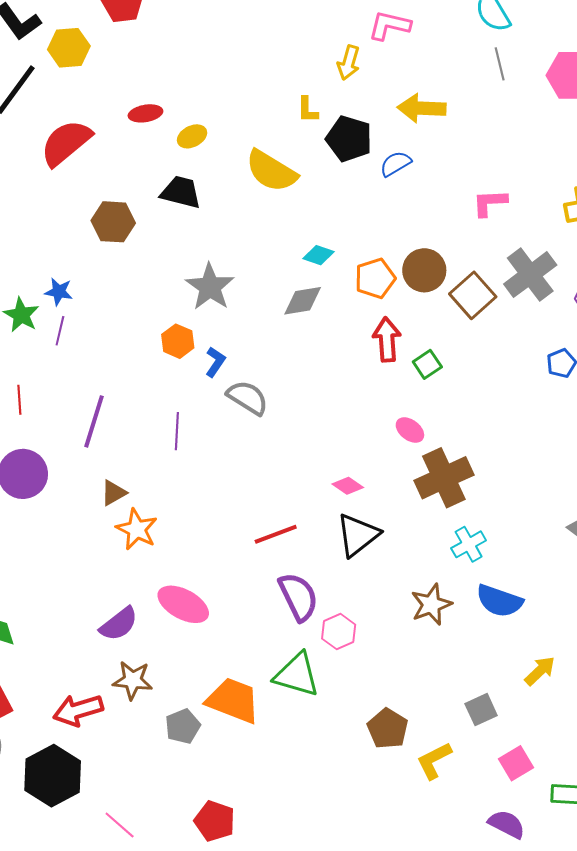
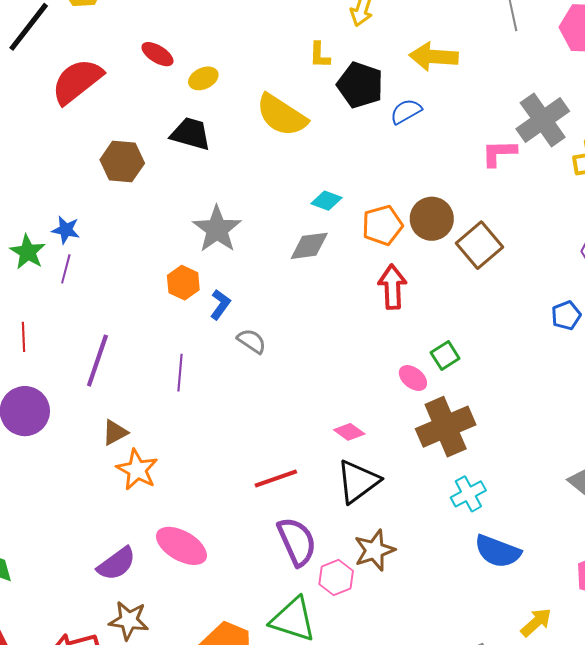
red ellipse: (145, 113) -> (157, 54), turned 40
gray cross: (530, 275) -> (543, 120), moved
green square: (427, 364) -> (445, 356), moved
gray semicircle: (248, 398) -> (252, 341), size x0.7
brown star: (431, 605) -> (374, 550), moved

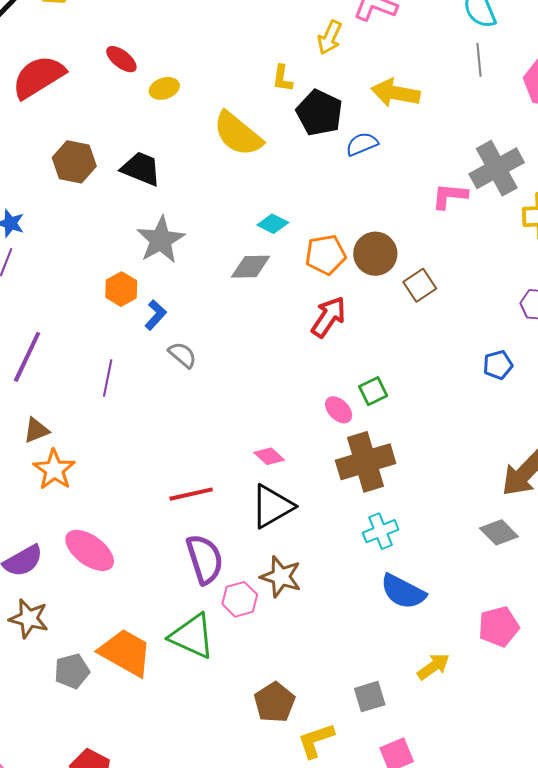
black trapezoid: (191, 134) -> (141, 169), moved
brown square: (480, 245) -> (420, 285), size x0.7
red arrow: (392, 287) -> (328, 317), turned 30
brown star: (374, 550) -> (281, 577), turned 30

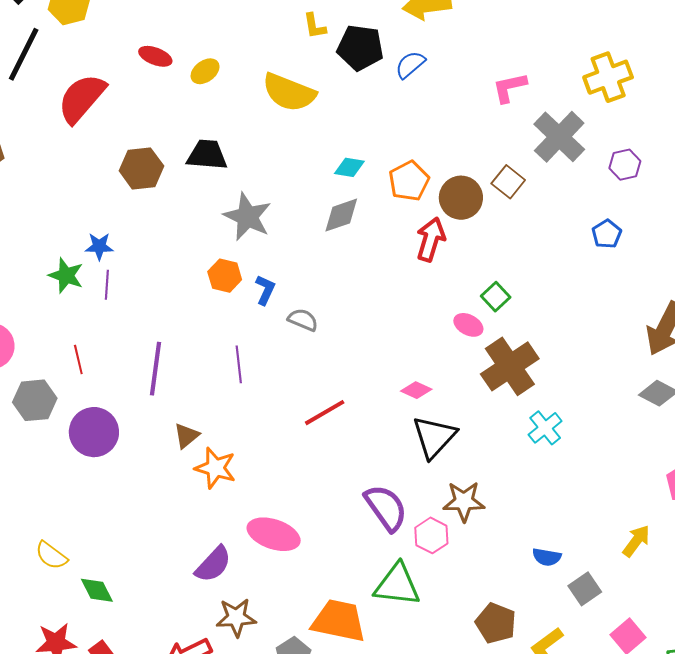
gray cross: (497, 168) -> (559, 137), moved
brown circle: (375, 254) -> (461, 198), moved
red line: (191, 494) -> (325, 413), moved
blue semicircle: (403, 592) -> (547, 557), moved, size x0.6

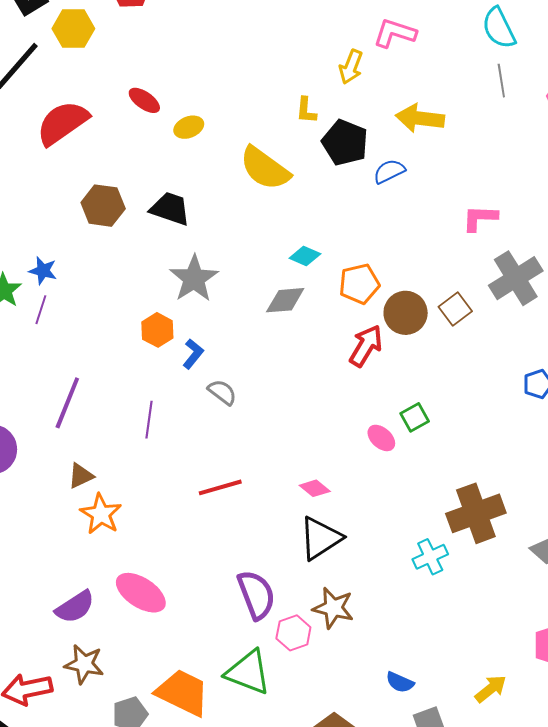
brown cross: (510, 366) -> (476, 513), moved

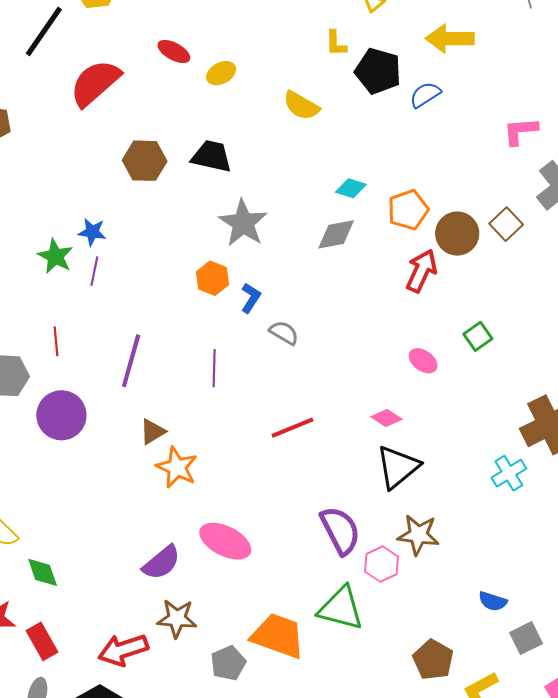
yellow semicircle: (265, 168) -> (301, 106), size x0.7
pink ellipse: (381, 438) -> (423, 361), moved

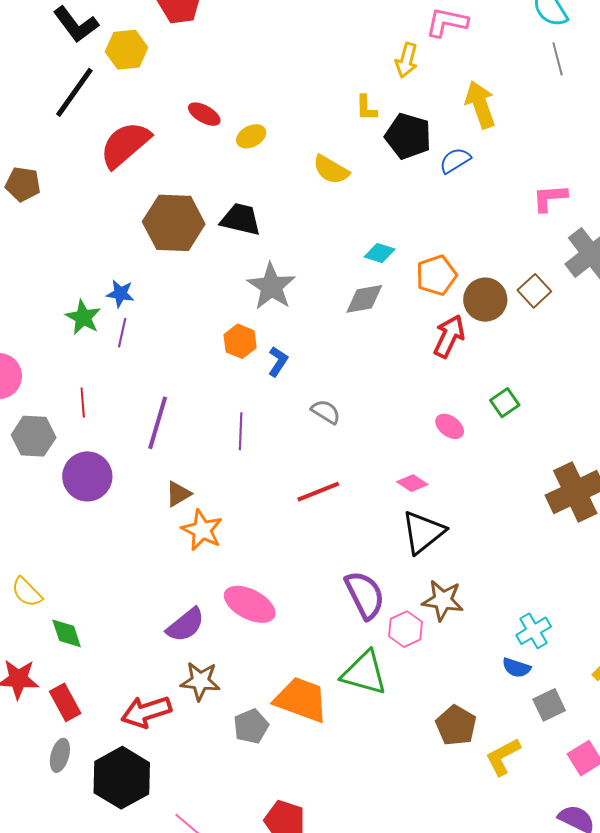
yellow arrow: (450, 39) -> (480, 105), turned 69
brown hexagon: (145, 161) -> (174, 223), size x1.4
gray semicircle: (284, 333) -> (326, 412), moved
cyan cross: (509, 473) -> (534, 631), moved

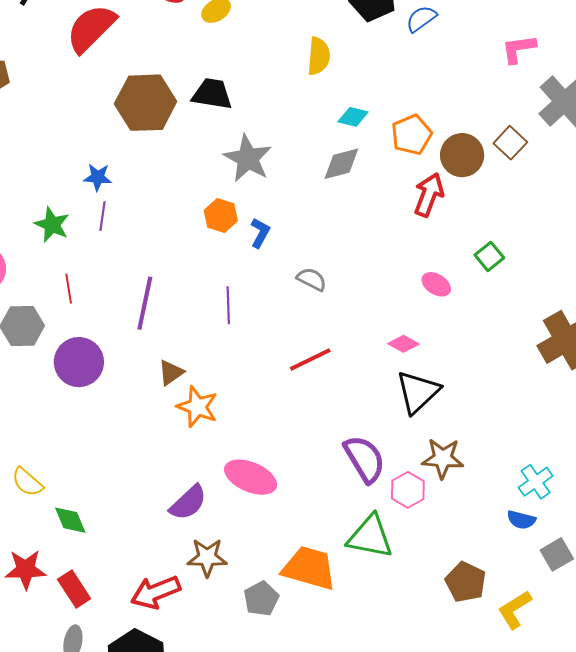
yellow semicircle: (331, 170) -> (319, 56), moved, turned -111
green star: (83, 317) -> (52, 225), moved

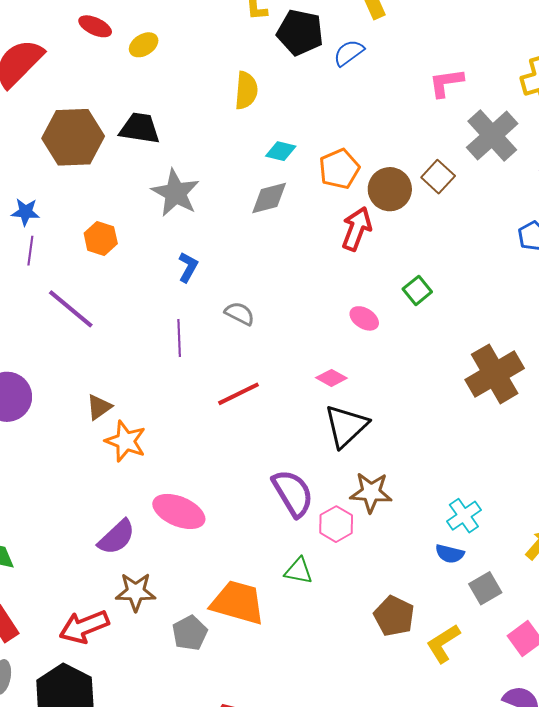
orange hexagon: (221, 216) -> (101, 238), moved
purple line: (145, 303) -> (71, 309), moved, turned -62
purple line: (228, 305) -> (179, 338), moved
green triangle: (370, 537) -> (299, 571), size x0.6

